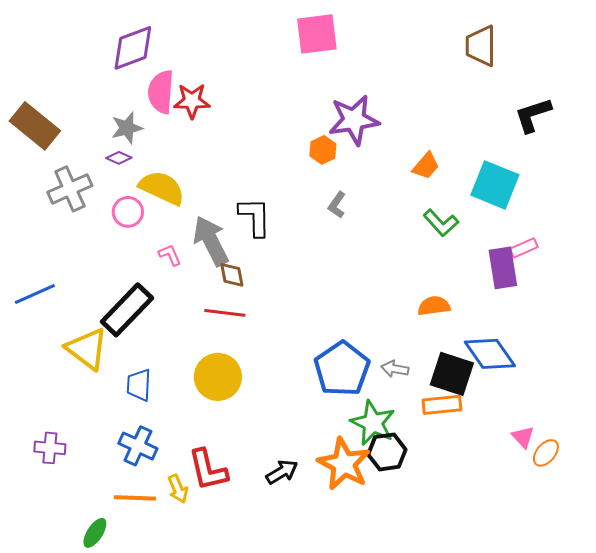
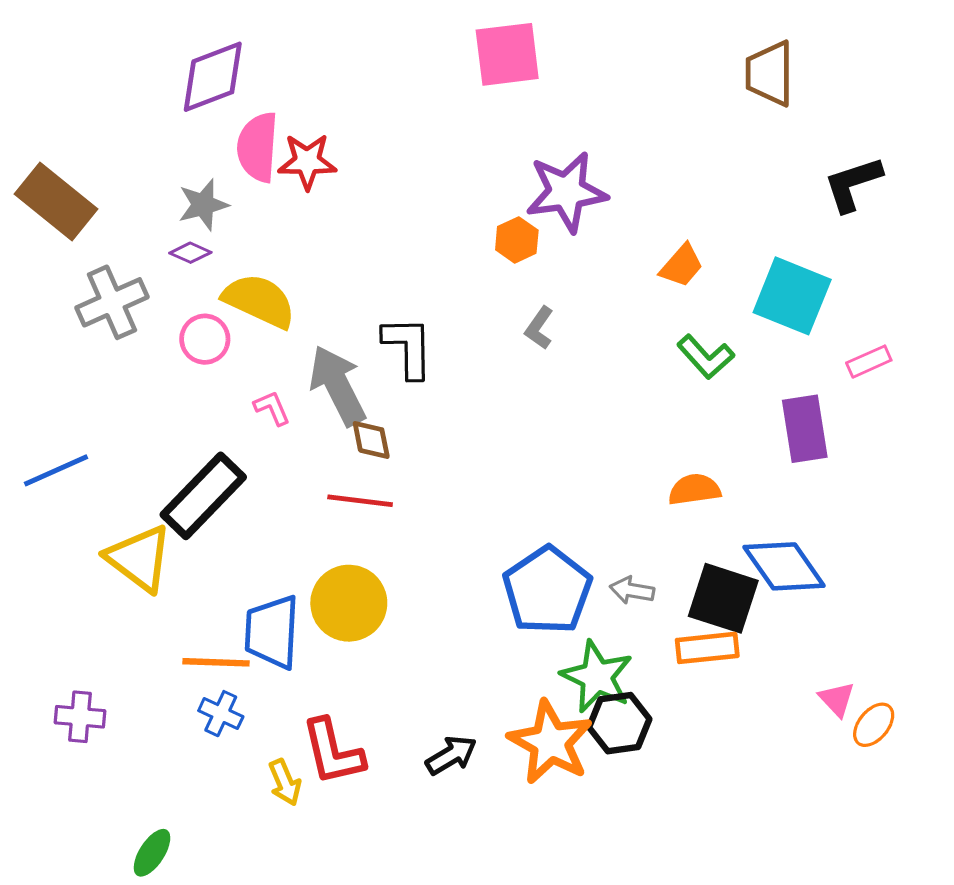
pink rectangle: (524, 248) -> (869, 362), moved
blue trapezoid: (139, 385) -> (272, 632), moved, size x1.4
blue cross: (138, 446) -> (221, 714), size x0.7
orange line: (135, 498) -> (216, 662), moved

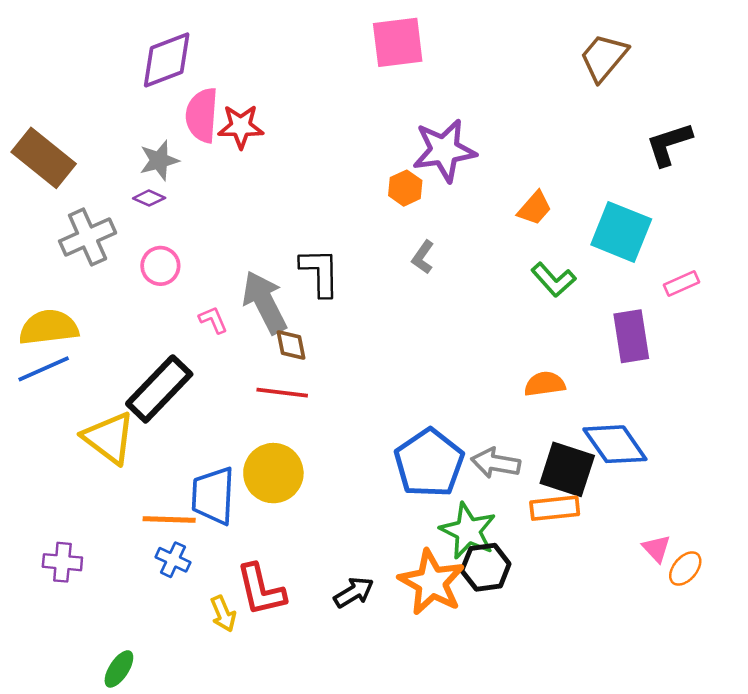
brown trapezoid: (770, 74) -> (604, 57), turned 40
yellow semicircle: (259, 301) -> (49, 327), moved, turned -32
gray arrow: (632, 590) -> (496, 463), size x1.4

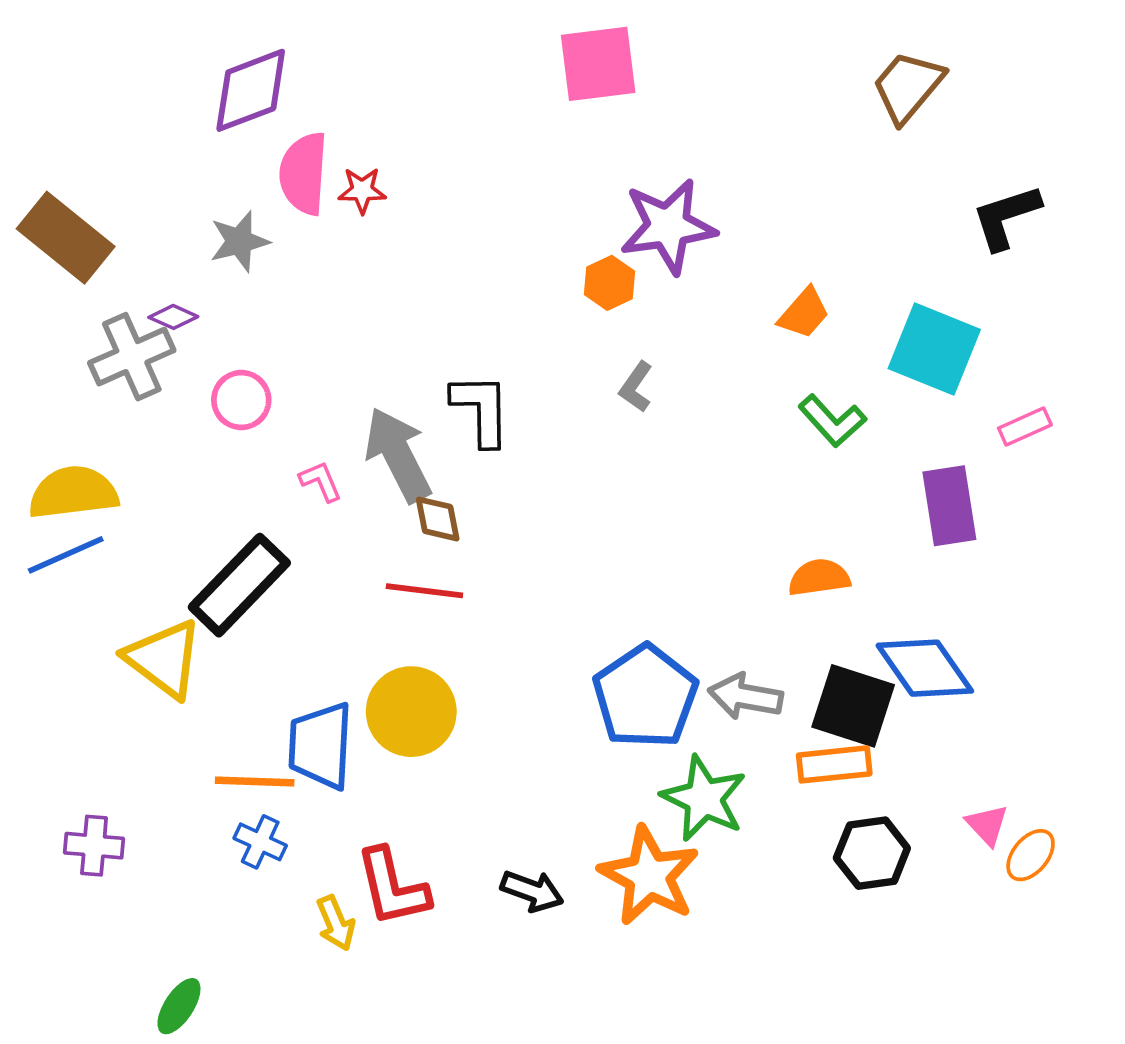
red star: (241, 126) -> (362, 190), size x0.7
purple diamond: (149, 198) -> (173, 317), moved
black hexagon: (486, 567) -> (872, 853), moved
black arrow: (354, 592) -> (532, 891), turned 51

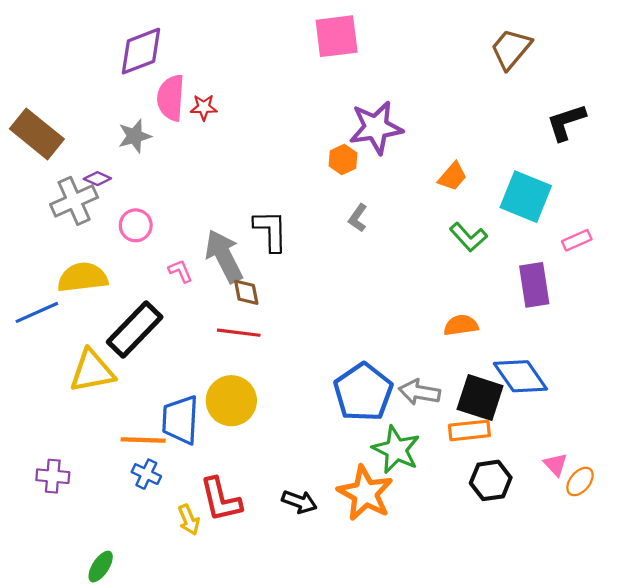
yellow semicircle: (73, 493) -> (83, 277), moved
yellow triangle: (164, 659) -> (92, 371), turned -48

